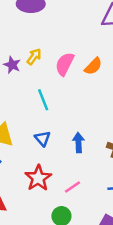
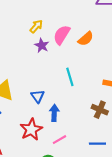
purple star: (12, 65) -> (42, 45), moved
cyan line: (43, 100) -> (70, 77), moved
blue arrow: (78, 142) -> (54, 113), moved

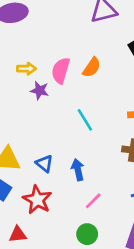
yellow arrow: (36, 26) -> (26, 69), turned 64
blue triangle: (38, 96) -> (44, 164), moved
red star: (31, 130) -> (37, 200), moved

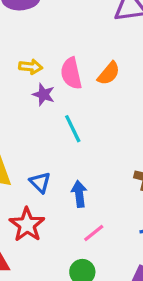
pink semicircle: (61, 71) -> (71, 73), turned -35
cyan line: (85, 120) -> (73, 129), moved

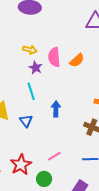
cyan line: (73, 129) -> (31, 91), moved
blue arrow: (79, 194) -> (56, 109), moved
red star: (27, 225) -> (21, 165), moved

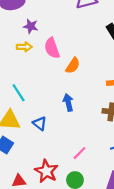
orange semicircle: (77, 60) -> (73, 66), moved
purple star: (35, 68) -> (31, 26), moved
cyan line: (31, 91) -> (19, 93), moved

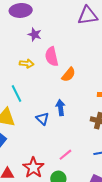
yellow arrow: (24, 47) -> (27, 64), moved
blue triangle: (40, 123) -> (42, 119), moved

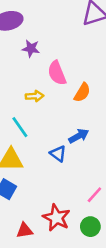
yellow arrow: (27, 64) -> (35, 96), moved
blue arrow: (60, 108) -> (79, 136), turned 77

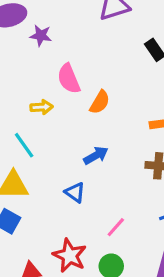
purple star: (31, 48) -> (41, 36), moved
blue triangle: (58, 154) -> (75, 192), moved

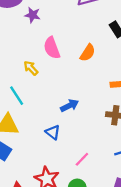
orange semicircle: (100, 102) -> (88, 53), moved
yellow arrow: (42, 107) -> (31, 68), turned -133

